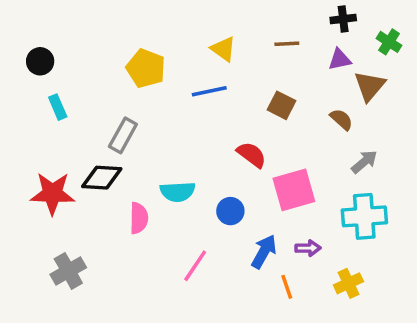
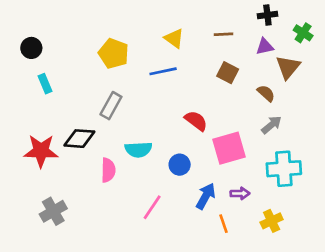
brown square: (282, 105) -> (228, 73), moved
gray rectangle: (123, 135) -> (111, 106), moved
gray arrow: (364, 162) -> (272, 125), moved

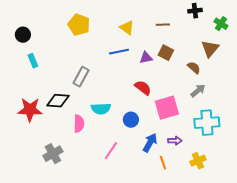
purple triangle: (265, 47) -> (146, 58), moved
yellow pentagon: (114, 53) -> (79, 25), moved
gray cross: (53, 211) -> (53, 154), moved

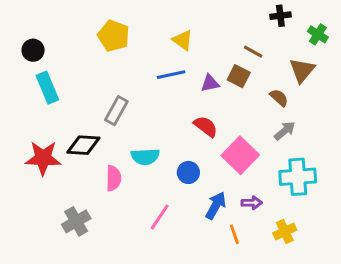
brown line: (163, 25) -> (253, 52), moved, turned 32
cyan rectangle: (33, 61) -> (47, 88), size x1.5
pink square: (167, 108) -> (240, 155), turned -30

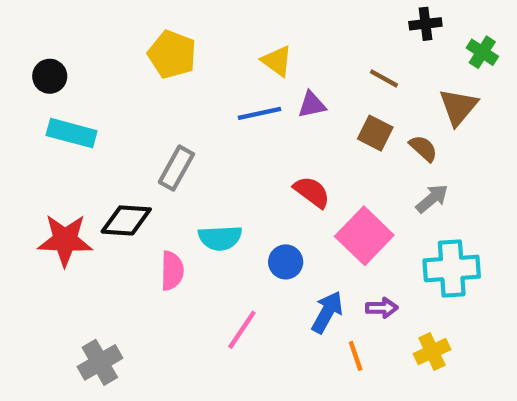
brown square: (239, 76) -> (375, 133), moved
purple triangle: (210, 83) -> (312, 105), moved
cyan rectangle: (47, 88) -> (72, 133), turned -52
gray cross: (76, 221) -> (100, 362), moved

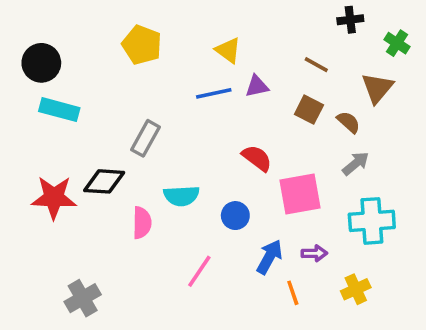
black circle: (50, 76) -> (41, 63), size x1.4
pink square: (364, 236) -> (300, 194), turned 36

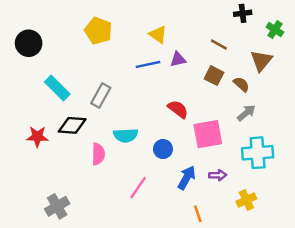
cyan rectangle: (59, 110) -> (57, 88), moved, turned 30
red star: (54, 198) -> (37, 137), size x0.7
orange line: (293, 293) -> (198, 214), moved

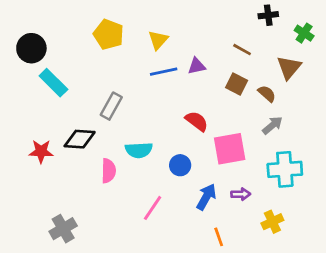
yellow triangle: (158, 35) -> (158, 40), moved, turned 36
cyan rectangle: (57, 88) -> (53, 83), moved

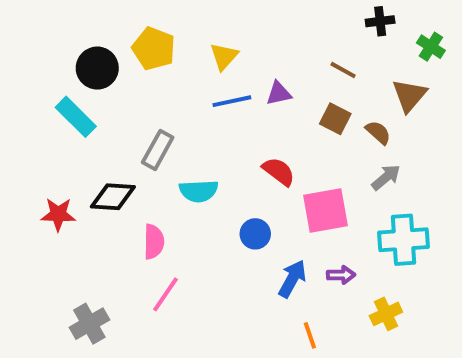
black circle: (31, 48) -> (97, 68), moved
cyan semicircle: (139, 150) -> (199, 191), moved
pink line: (153, 208) -> (166, 294), moved

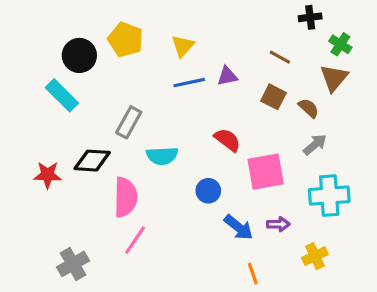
green cross: (431, 47) -> (340, 44), moved
pink semicircle: (154, 242) -> (126, 197), size x1.4
blue arrow: (292, 279) -> (239, 227), turned 100

